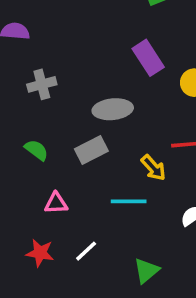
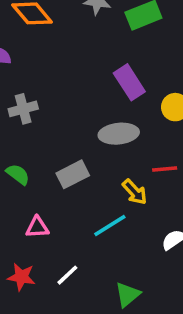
gray ellipse: (113, 109) -> (119, 134), moved
cyan line: (129, 201) -> (110, 226), turned -32

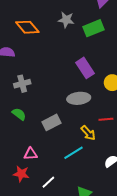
green semicircle: (18, 174) -> (19, 114), moved
red star: (21, 277) -> (21, 174), moved

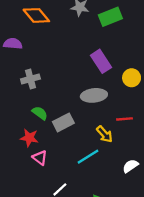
green semicircle: (19, 114) -> (40, 113), moved
pink triangle: (31, 154) -> (40, 158), turned 40
red star: (21, 174) -> (29, 138), moved

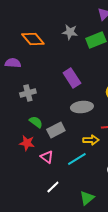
purple rectangle: (101, 61) -> (72, 78), moved
yellow arrow: (105, 134) -> (91, 140), turned -49
pink triangle: (40, 158) -> (47, 157), moved

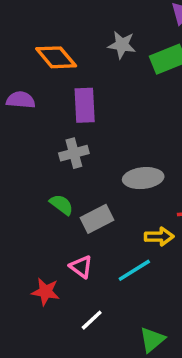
purple rectangle: (72, 78) -> (85, 105), moved, turned 30
gray cross: (28, 93) -> (74, 153), moved
red star: (27, 143) -> (46, 292), moved

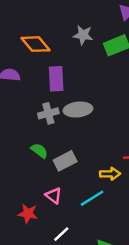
gray ellipse: (143, 178) -> (78, 110), moved

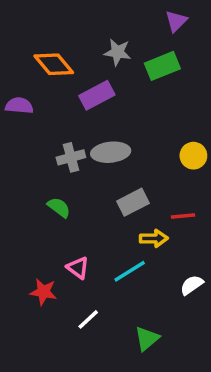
purple rectangle: (56, 79) -> (97, 95), moved, turned 65
gray rectangle: (65, 161) -> (133, 202), moved

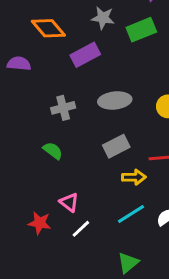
gray ellipse: (111, 152) -> (115, 100), moved
cyan line: (130, 271) -> (131, 214), moved
white line: (88, 319) -> (81, 229), moved

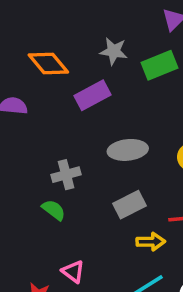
gray cross: (63, 108) -> (66, 175), moved

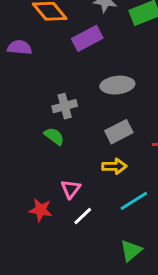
yellow arrow: (151, 242) -> (114, 166), moved
pink triangle: (73, 272) -> (71, 189), turned 30

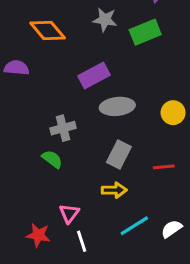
purple rectangle: (87, 38) -> (94, 75), moved
gray rectangle: (119, 132) -> (119, 154), turned -36
white line: (83, 216) -> (82, 241), turned -65

